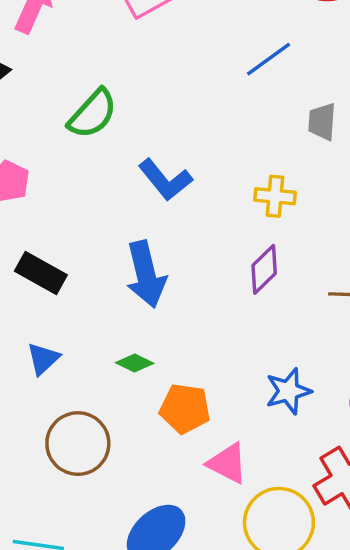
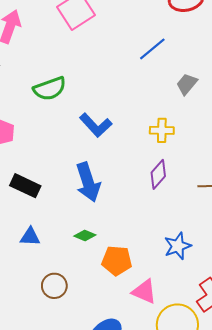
green semicircle: (93, 114) -> (50, 89), turned 32
gray trapezoid: (322, 122) -> (187, 84), turned 40
blue triangle: (43, 359) -> (30, 237), turned 50
brown circle: (78, 444) -> (54, 286), size x0.7

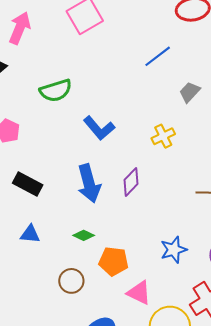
yellow cross: (162, 130) -> (163, 136), turned -30
purple diamond: (158, 174) -> (131, 182), moved
brown circle: (54, 286) -> (71, 281), moved

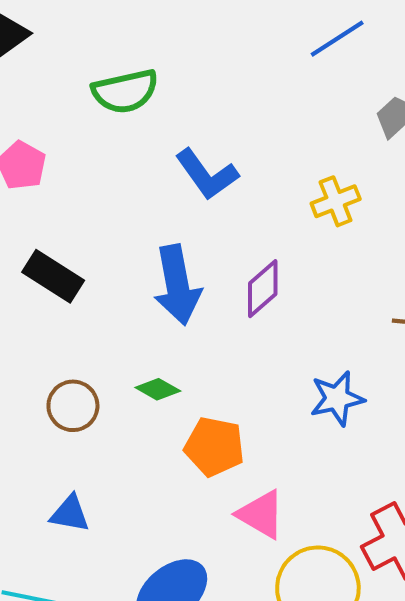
blue triangle: (30, 234) -> (70, 514), moved
blue star: (174, 250) -> (337, 398), moved
brown circle: (71, 281) -> (73, 406), moved

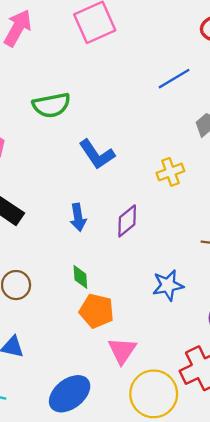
blue arrow: (177, 285) -> (78, 217), size x0.6
green diamond: (158, 389) -> (80, 277), moved, turned 55
pink triangle: (261, 514) -> (122, 351), turned 32

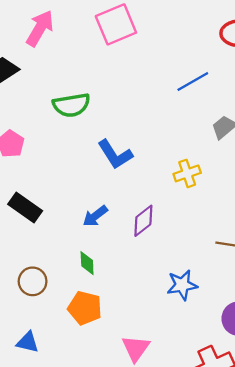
blue arrow: (78, 217) -> (95, 216), turned 60
green diamond: (80, 277) -> (87, 263), moved
orange pentagon: (97, 311) -> (85, 308), moved

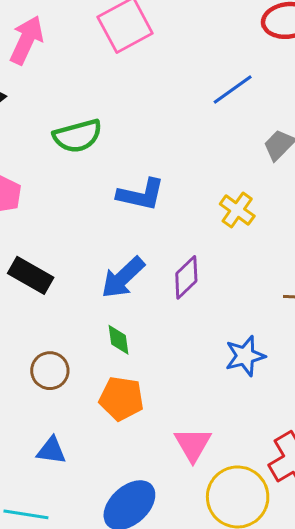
blue L-shape: (115, 154) -> (141, 195), turned -39
yellow cross: (187, 173) -> (237, 210), turned -30
blue arrow: (95, 216) -> (123, 278), size x1.4

